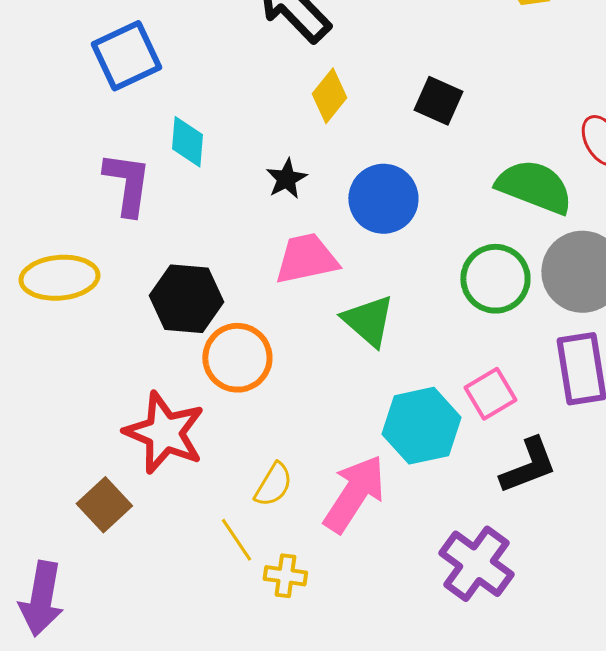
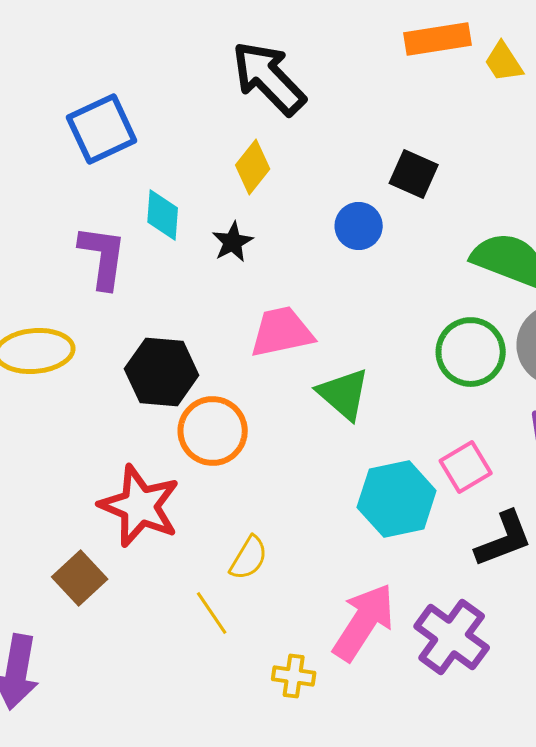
yellow diamond: (329, 96) -> (253, 167), moved
black star: (286, 179) -> (233, 242), moved
blue circle: (383, 199) -> (359, 226), moved, size x0.7
pink arrow: (354, 494) -> (364, 622), moved
yellow cross: (285, 576) -> (294, 676), moved

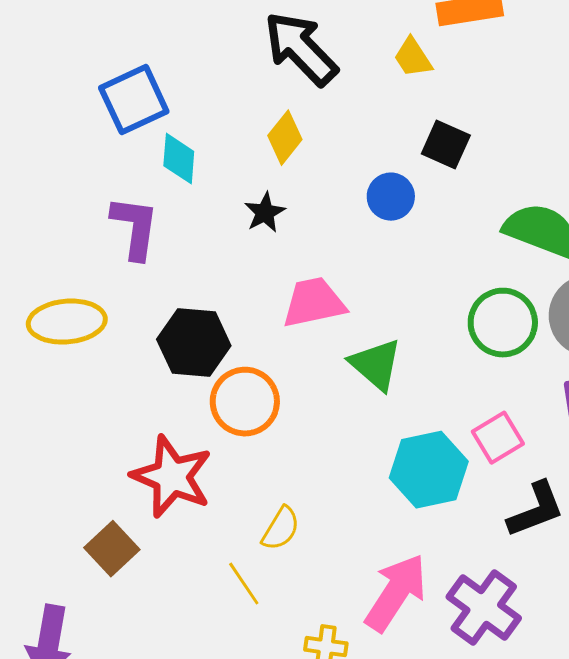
yellow trapezoid: (504, 62) -> (413, 58), moved
cyan diamond: (163, 215) -> (179, 159), moved

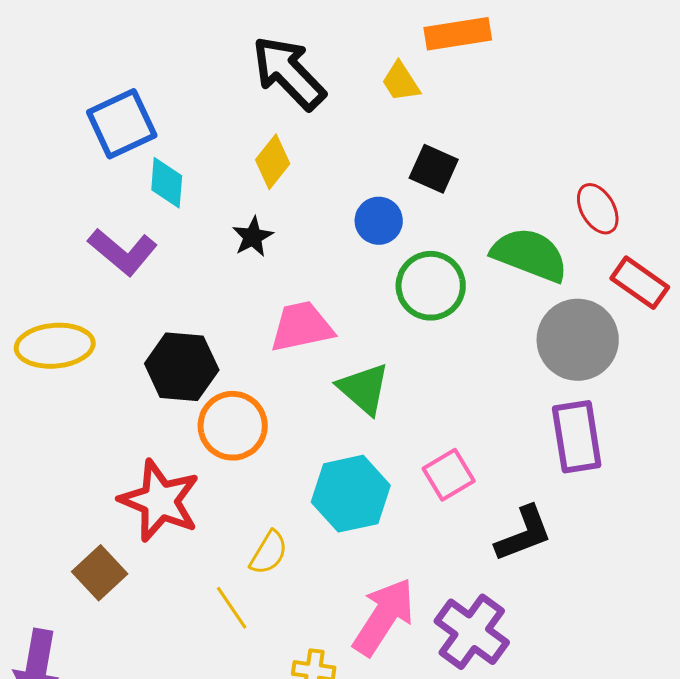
purple L-shape: (135, 228) -> (123, 252), turned 122
green circle: (503, 323) -> (431, 286), moved
pink square: (498, 438) -> (449, 475), moved
cyan hexagon: (429, 470) -> (351, 494), moved

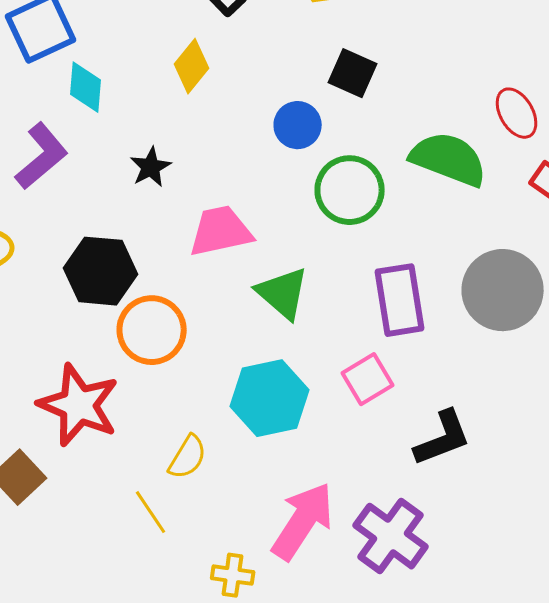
black star: (253, 237) -> (151, 167), moved
purple L-shape: (123, 252) -> (42, 156), turned -80
gray circle: (578, 340) -> (503, 290), moved
purple rectangle: (577, 437) -> (400, 300), moved

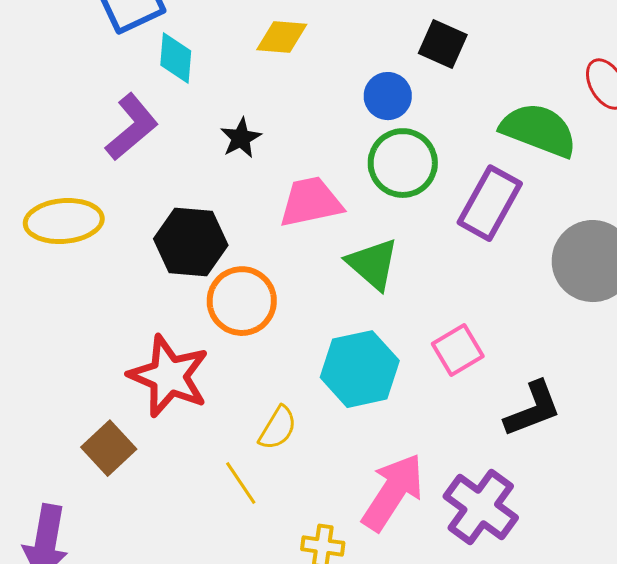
yellow diamond: (192, 66) -> (282, 37), turned 56
green circle: (350, 190) -> (403, 163), moved
purple rectangle: (400, 300) -> (490, 203), moved, turned 38

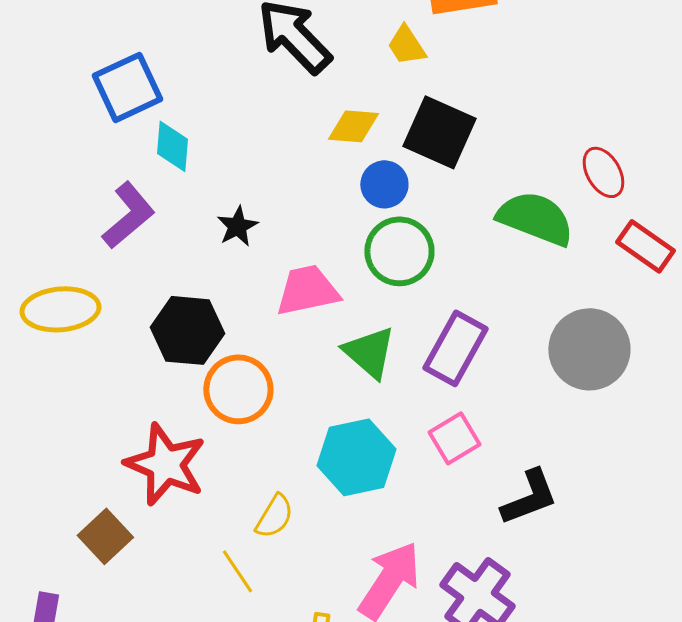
yellow diamond: (282, 37) -> (353, 126), moved
black square: (443, 44) -> (439, 132), size x1.5
purple rectangle: (490, 203) -> (455, 348), moved

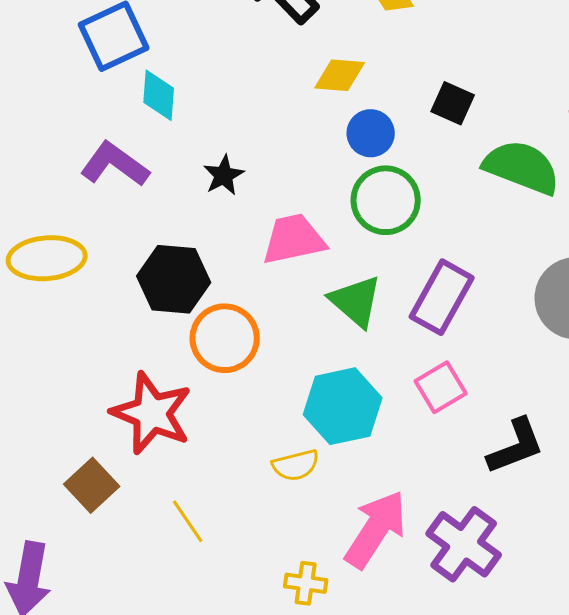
black square: (439, 132) -> (453, 103), moved, size x0.6
purple L-shape: (128, 215) -> (115, 164), turned -104
yellow semicircle: (274, 516) -> (296, 465), moved, turned 45
yellow line: (237, 571) -> (188, 521), moved

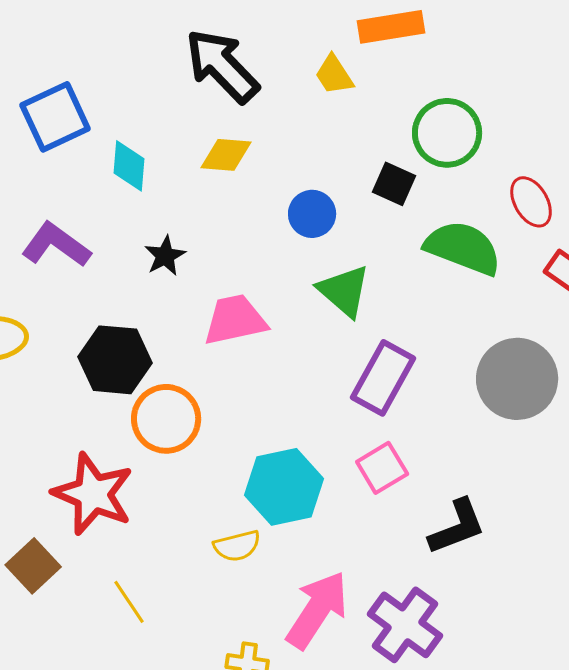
yellow diamond: (340, 75) -> (226, 155), moved
cyan diamond: (159, 95) -> (129, 166), moved
green circle: (386, 200) -> (447, 133), moved
green triangle: (356, 301) -> (344, 291), moved

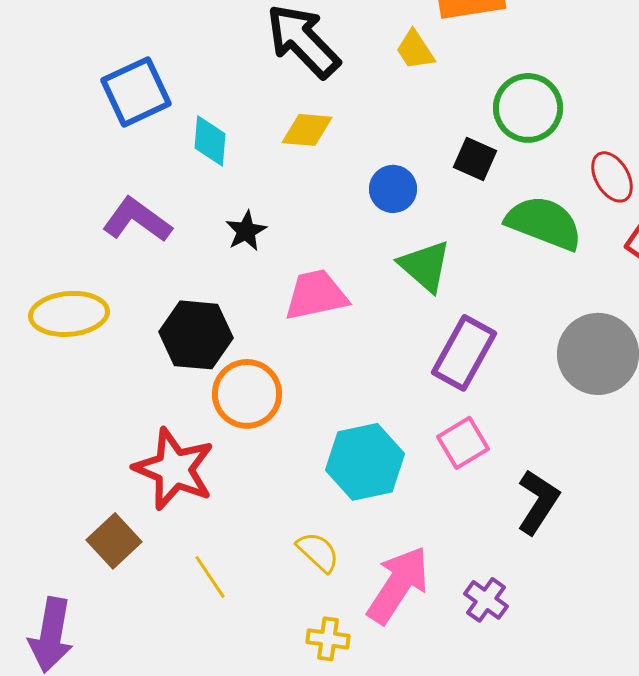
black L-shape: (457, 527) -> (538, 502), turned -36
yellow semicircle: (237, 546) -> (318, 552), moved, turned -123
purple cross: (405, 625) -> (486, 600), size x0.6

